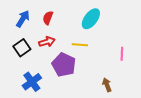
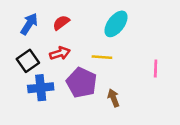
red semicircle: (48, 18) -> (61, 23), turned 32
blue cross: (32, 82) -> (41, 88), moved, turned 30
brown arrow: (107, 85) -> (113, 98), moved

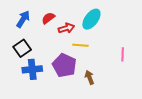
red arrow: (60, 53) -> (66, 28), moved

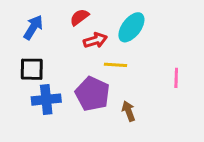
red semicircle: (48, 18) -> (79, 17), moved
black square: (22, 48) -> (32, 69), turned 36

